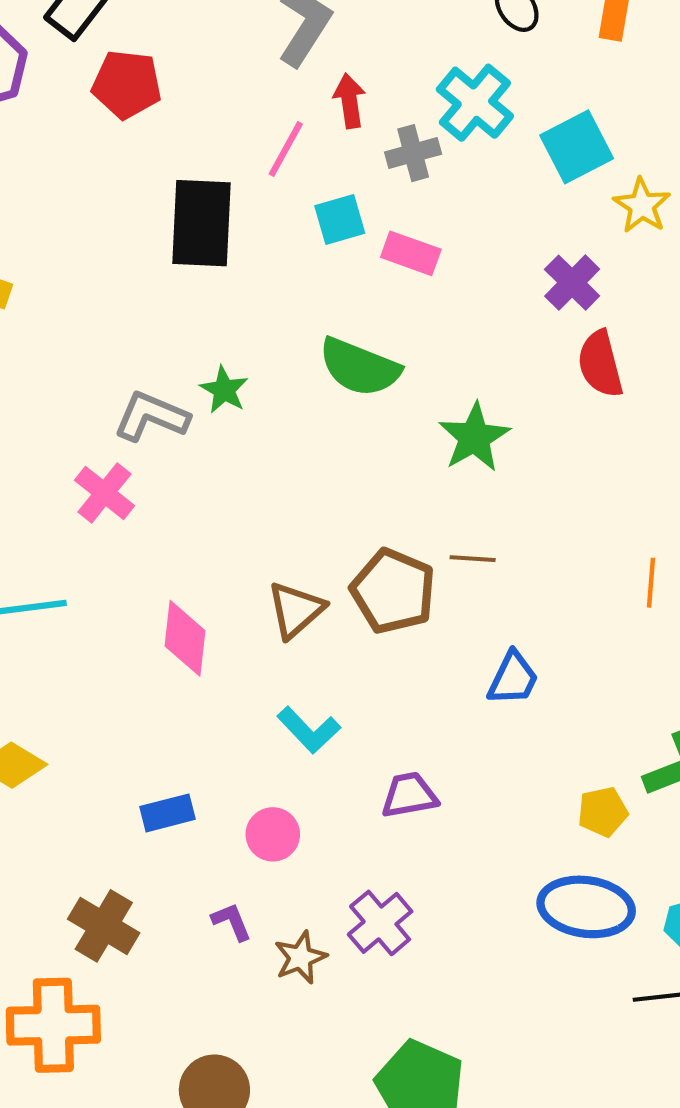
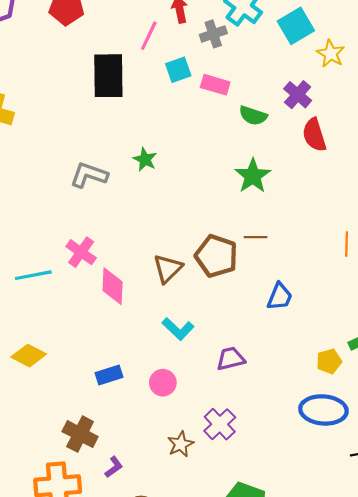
green semicircle: (360, 367) -> (253, 116), moved, size x0.7
green star: (224, 390) -> (145, 159), moved
pink cross: (105, 493) -> (81, 252), moved
purple L-shape: (232, 922) -> (114, 467), moved, turned 80

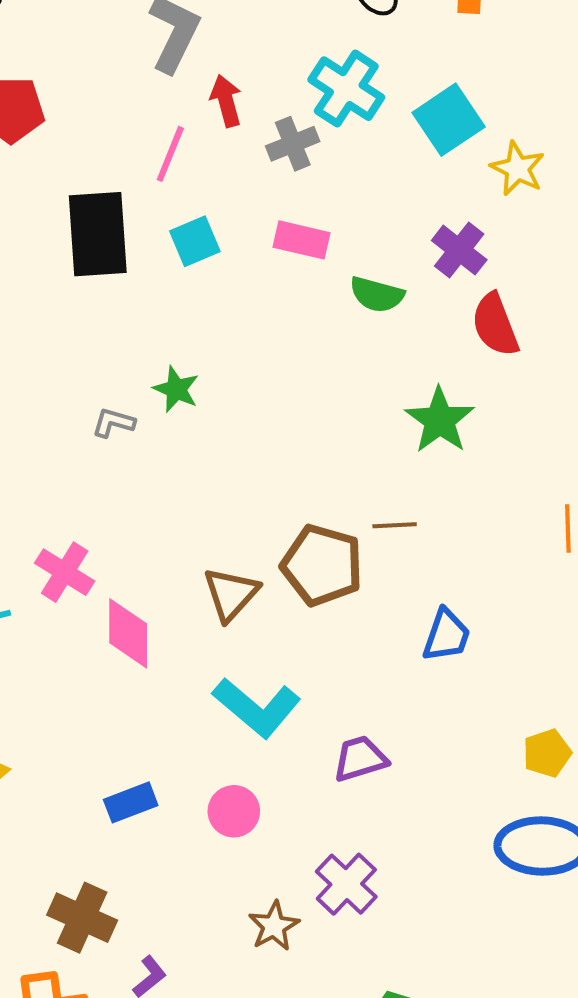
cyan square: (178, 70) -> (195, 241), moved
gray L-shape: (89, 175) -> (113, 423), moved, size x0.6
green star: (253, 176) -> (440, 420), moved
cyan L-shape: (178, 329) -> (257, 707), size x1.4

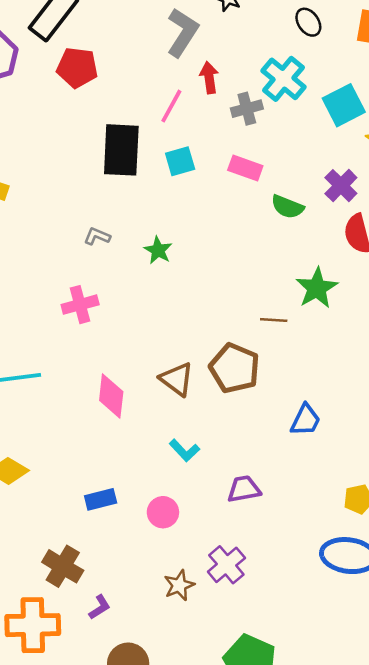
gray L-shape: (113, 423) -> (97, 236), moved
brown line: (395, 525) -> (274, 320), moved
pink cross: (65, 572) -> (80, 305), moved, turned 36
brown triangle: (231, 594) -> (177, 379), turned -42
cyan L-shape: (257, 707) -> (184, 450), size x0.6

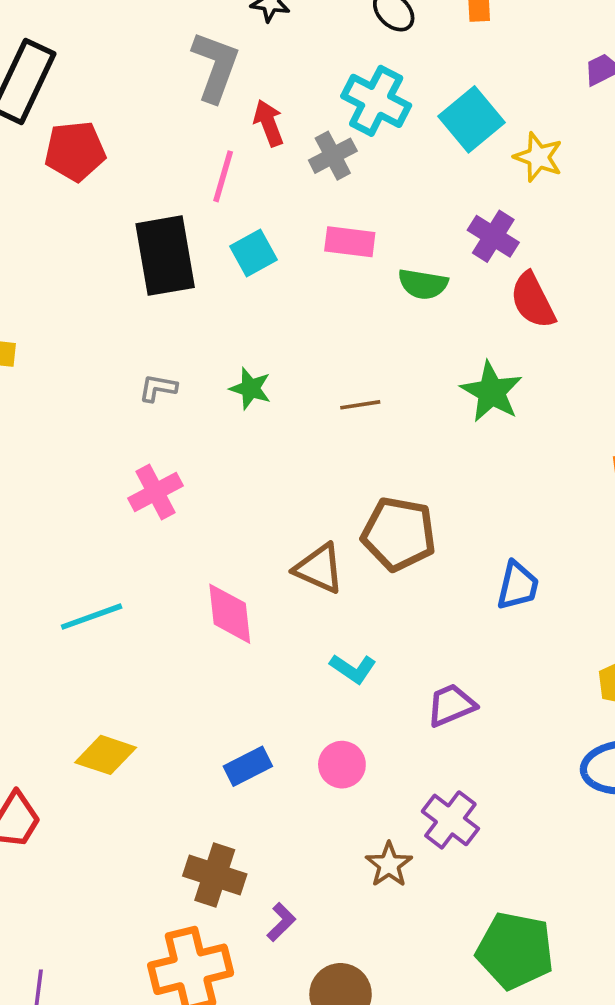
brown line: (274, 320) -> (360, 405), moved

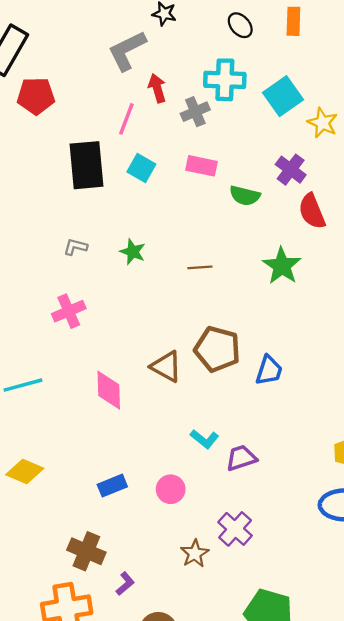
gray L-shape: (215, 67) -> (127, 51), turned -141
cyan cross: (376, 101) -> (225, 80), turned -30
cyan square: (254, 253) -> (141, 168), turned -36
blue trapezoid: (518, 586) -> (269, 370), moved
cyan L-shape: (353, 669) -> (205, 439), moved

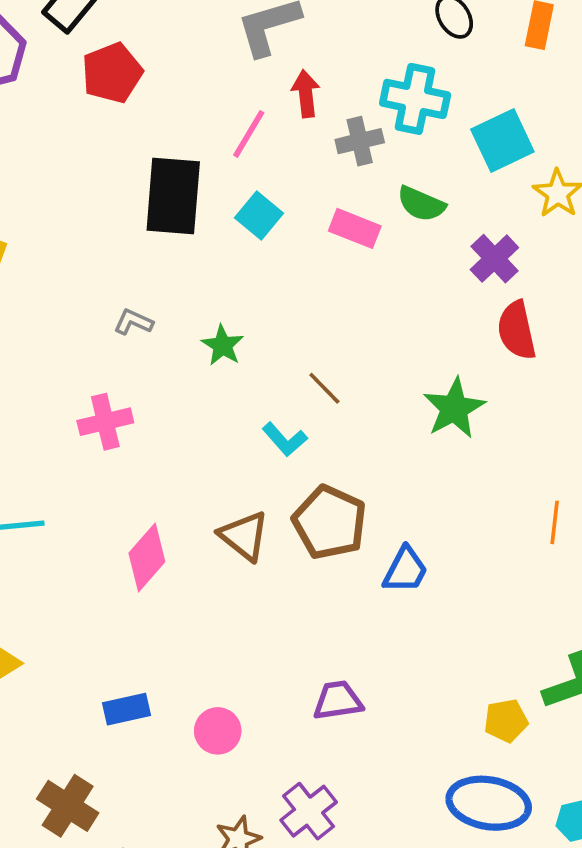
red pentagon: (36, 96) -> (112, 73), turned -30
green semicircle: (245, 196) -> (421, 204), moved
brown line: (200, 267) -> (324, 388), turned 40
pink diamond: (109, 390) -> (147, 557), turned 33
cyan L-shape: (205, 439) -> (285, 439), moved

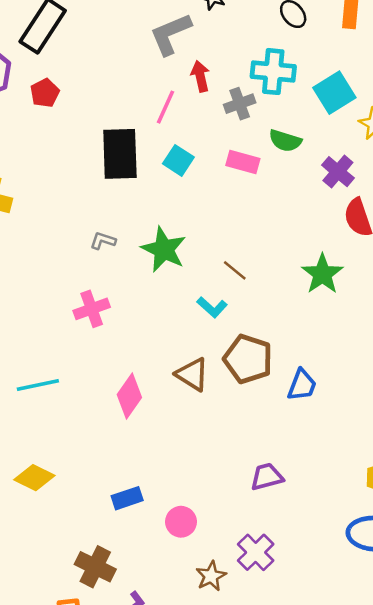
red pentagon: (112, 73) -> (45, 93), moved, size x0.7
green star: (223, 345) -> (164, 249), size x1.6
pink circle: (218, 731) -> (181, 522), moved

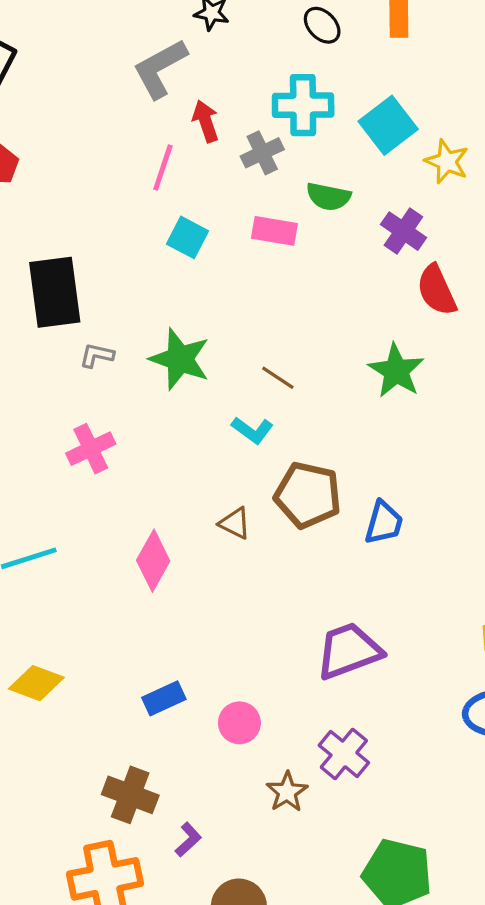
black rectangle: (120, 154) -> (55, 292), moved
brown triangle: (192, 374) -> (235, 523), size x0.7
purple trapezoid: (267, 477) -> (349, 651), size x1.5

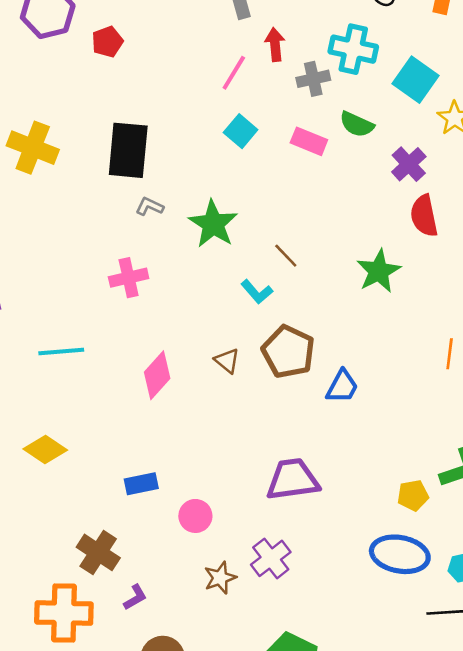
cyan square: (388, 125) -> (415, 80), turned -30

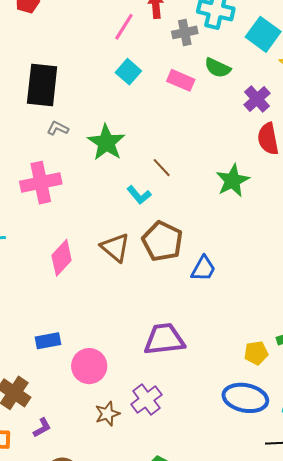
pink cross: (129, 278) -> (41, 183), size x1.4
brown triangle: (227, 361) -> (115, 247), size x1.5
pink circle: (195, 516) -> (89, 366), size x1.4

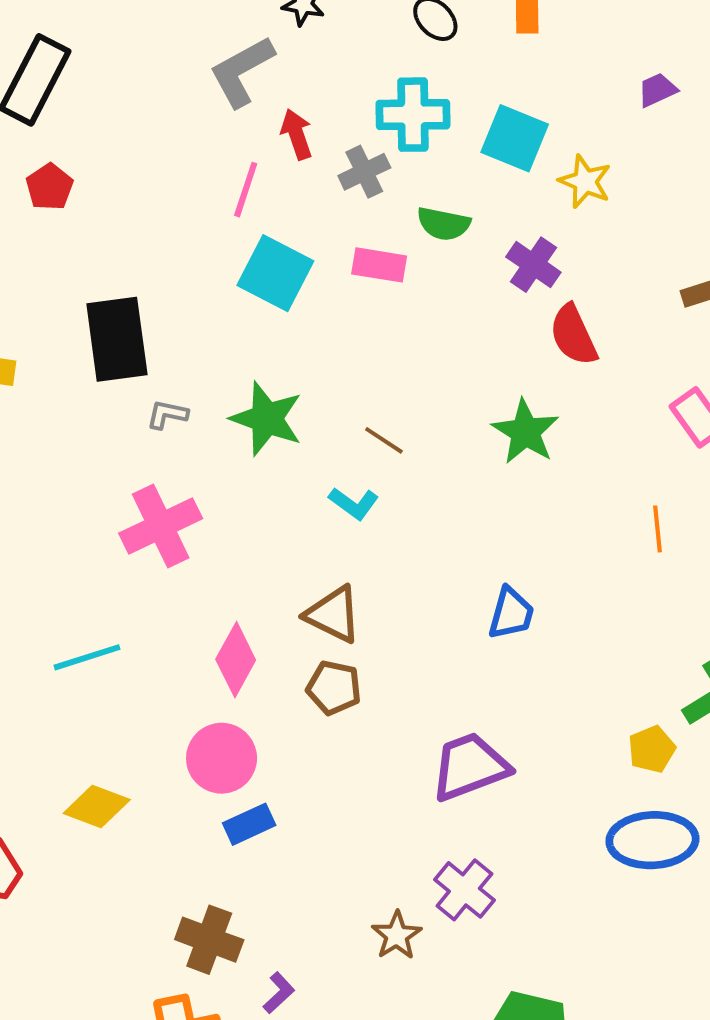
cyan square: (128, 72) -> (275, 273), size x1.5
brown pentagon: (162, 241) -> (334, 688), moved, size x0.7
pink circle: (89, 366) -> (222, 758), moved

